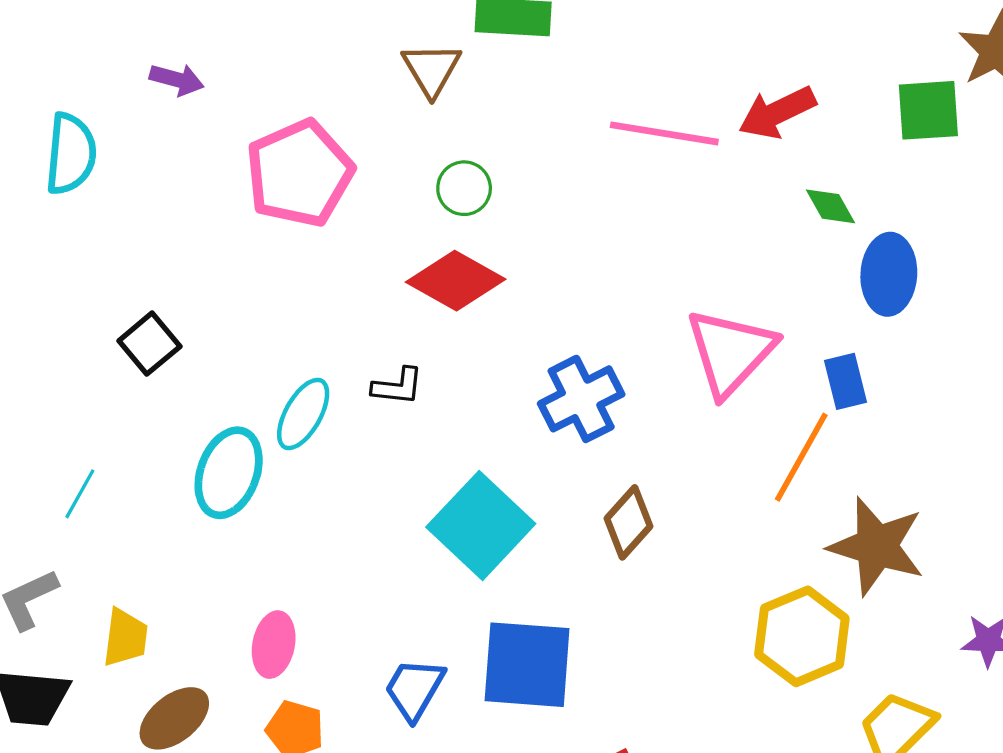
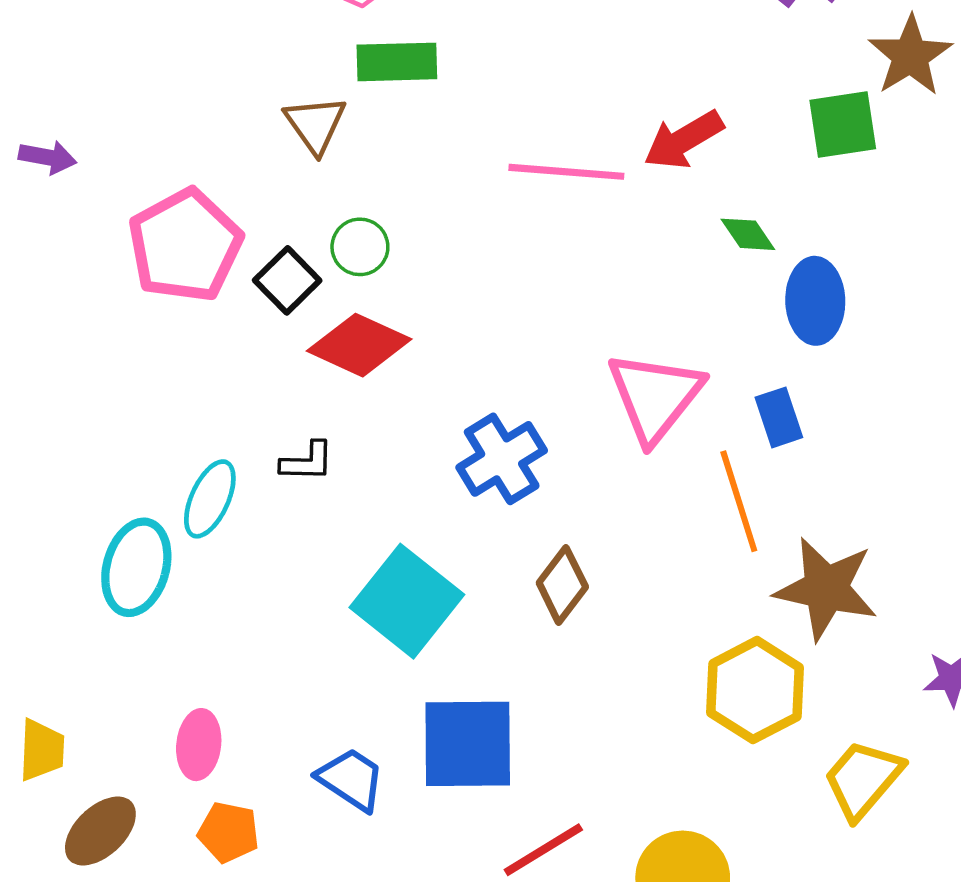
black square: (149, 344) -> (287, 280), moved
orange line: (801, 457) -> (739, 501), turned -42
blue trapezoid: (414, 689) -> (351, 779), turned 98

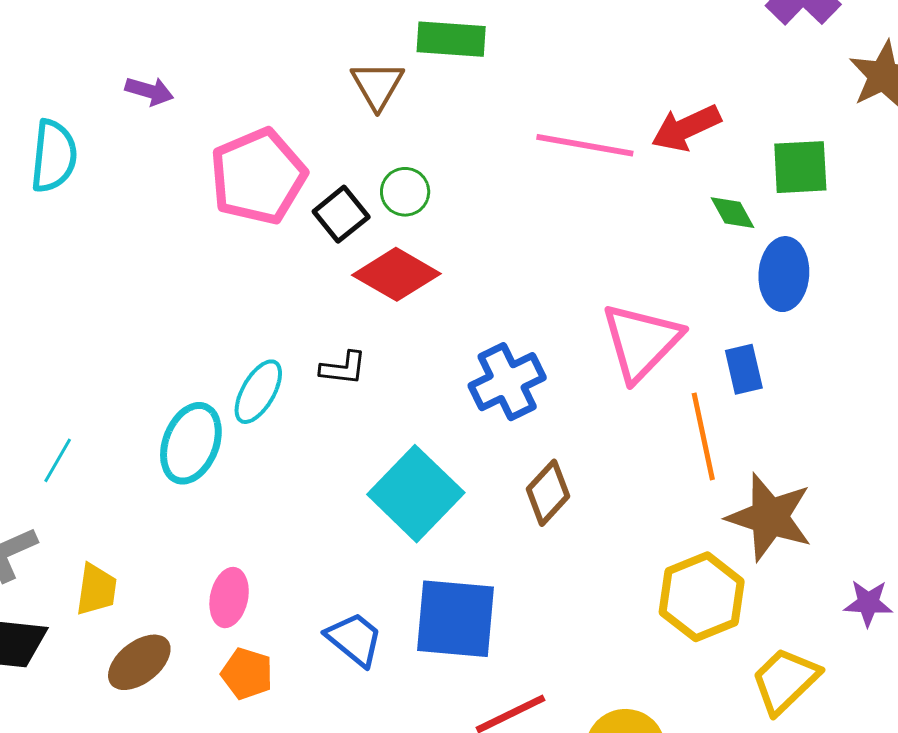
green square: (843, 124) -> (800, 167), moved

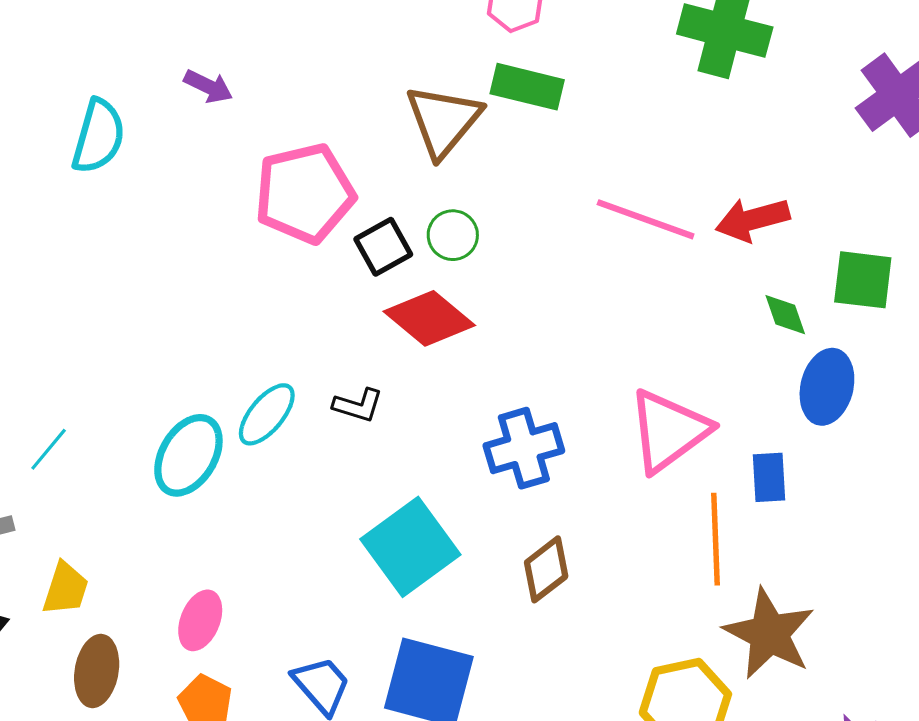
brown triangle: (377, 85) -> (443, 121), size x1.4
brown ellipse: (139, 662) -> (97, 671), turned -52

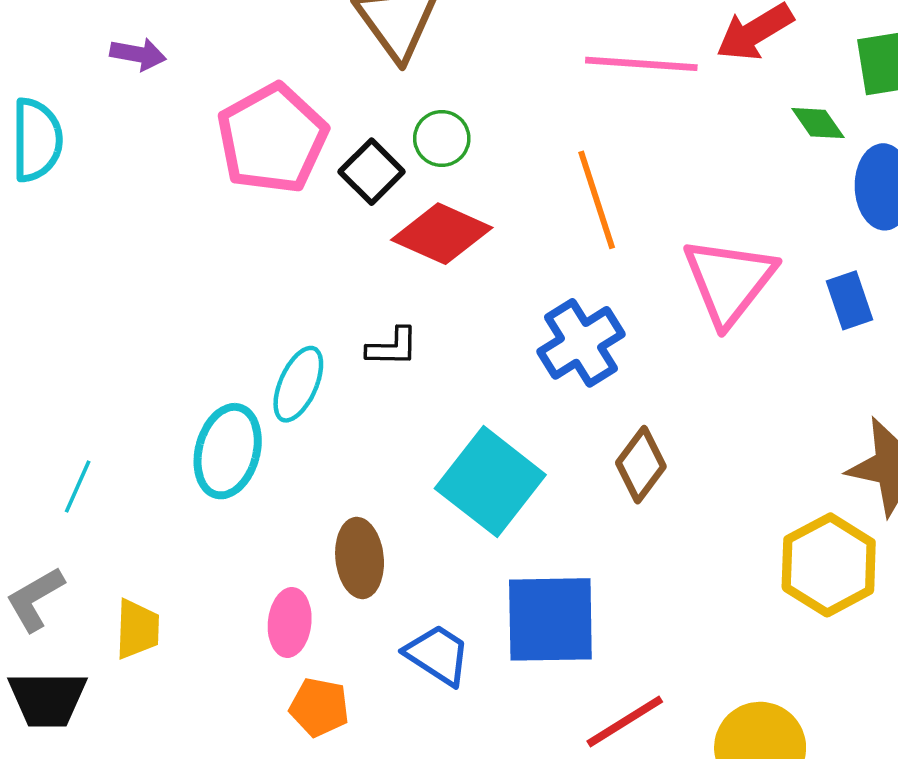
orange line: (715, 539) -> (597, 200), moved
brown ellipse: (97, 671) -> (360, 558), moved

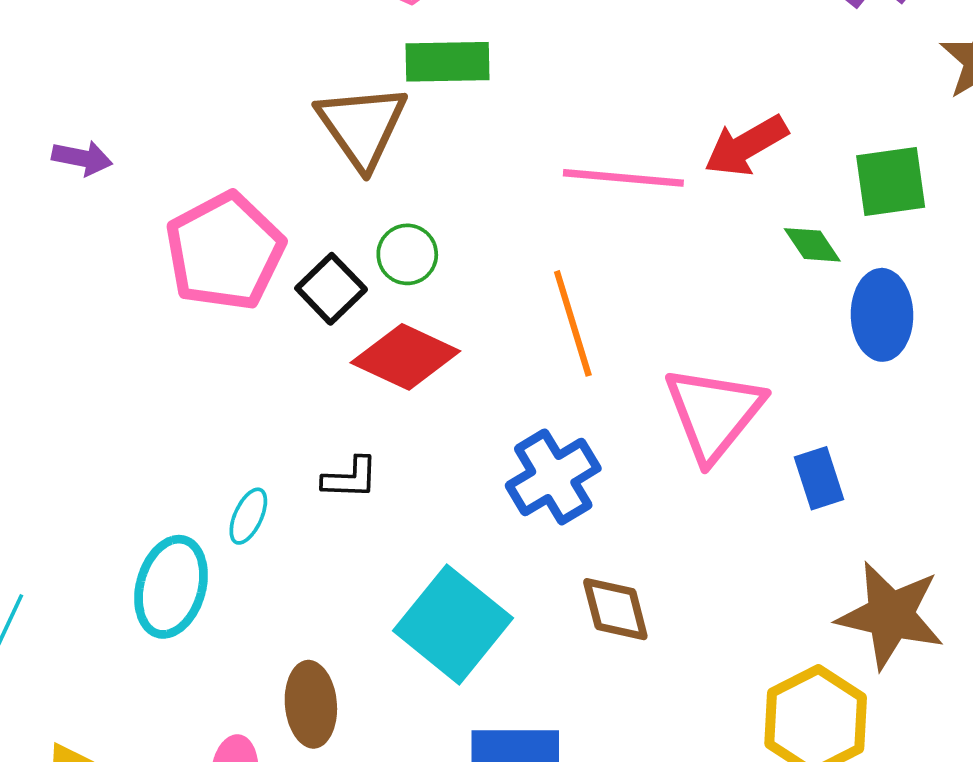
blue rectangle: (850, 300) -> (819, 478), moved
cyan ellipse: (298, 384) -> (248, 516), size x0.7
brown diamond: (641, 465) -> (615, 609), turned -52

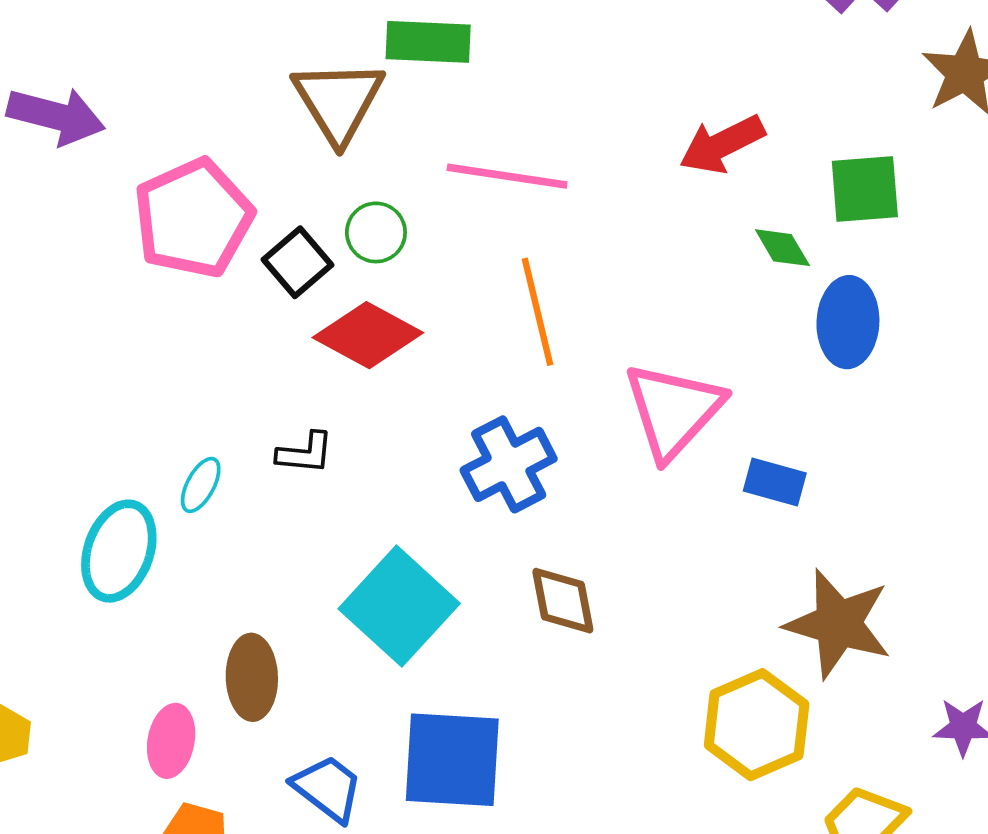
purple arrow: (82, 158) -> (56, 116), size x1.6
pink line: (623, 178) -> (507, 176), moved
blue rectangle: (819, 478) -> (775, 482), turned -60

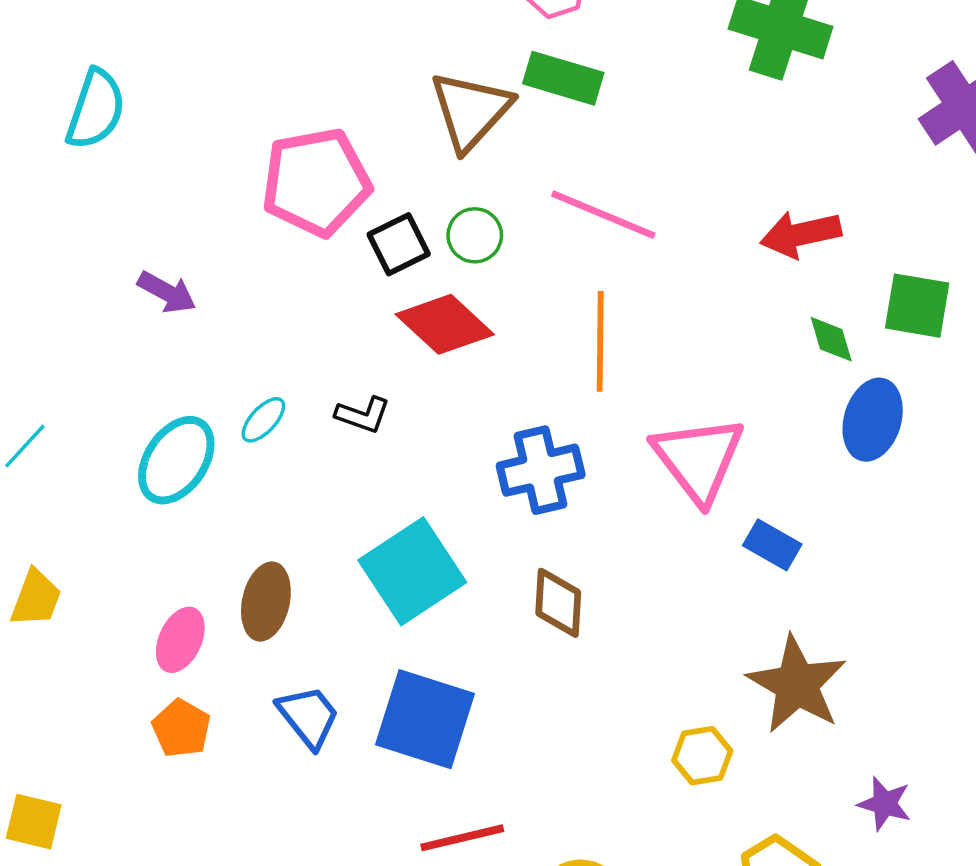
purple arrow: (56, 116) -> (167, 292), moved, size x0.7
pink triangle: (673, 410) -> (698, 459), turned -34
yellow hexagon: (757, 725) -> (702, 756), size x0.6

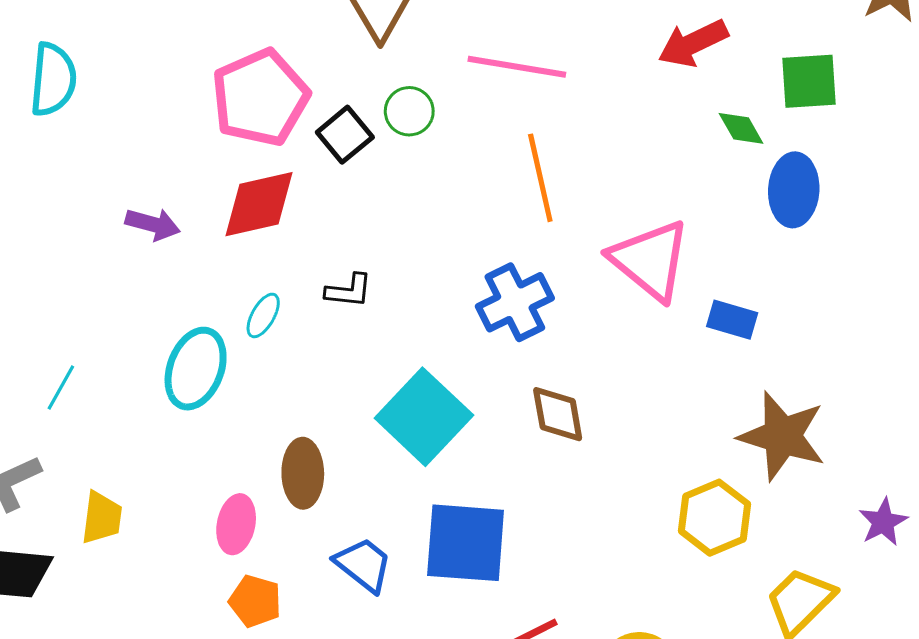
red diamond: (445, 324) -> (259, 204), moved, turned -42
yellow hexagon: (702, 756) -> (714, 518), size x1.4
purple star: (885, 804) -> (883, 522), turned -30

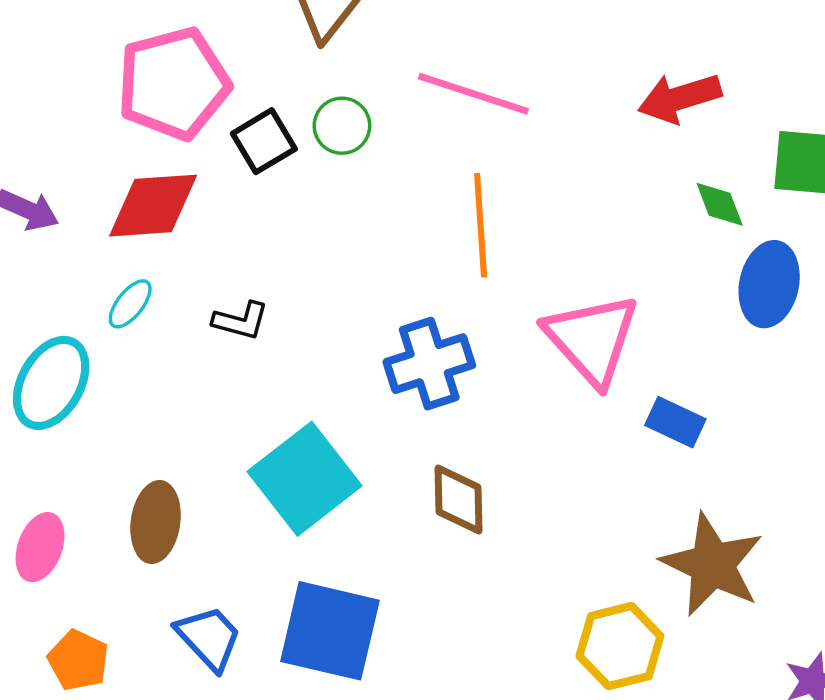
cyan ellipse: (263, 315) -> (130, 304), moved
pink ellipse: (236, 524) -> (40, 547), moved

